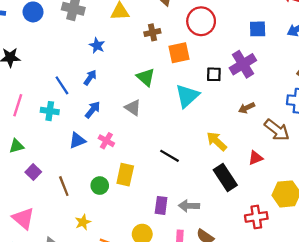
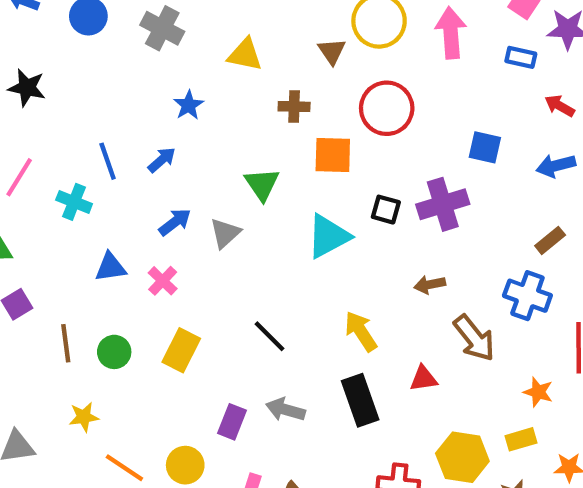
gray triangle: (133, 108) -> (225, 233), turned 30
blue arrow: (93, 110) -> (175, 222), moved
green circle: (100, 186) -> (114, 352), moved
gray arrow: (189, 206) -> (285, 410), moved

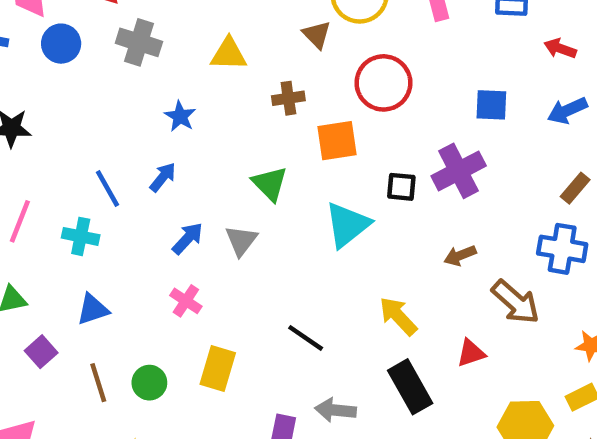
blue triangle: (111, 267) -> (93, 309), moved

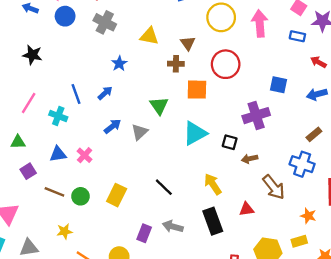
brown triangle: (317, 35) -> (188, 43), moved
black square: (401, 187) -> (230, 142), moved
pink cross: (186, 301) -> (85, 155), moved
brown line: (98, 383) -> (54, 192), turned -60

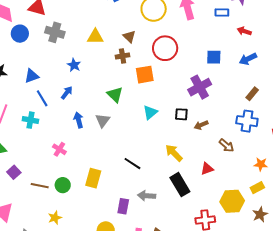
blue arrow: (112, 126) -> (79, 120), turned -56
cyan triangle: (195, 133) -> (150, 112), size x0.7
blue triangle: (58, 154) -> (32, 76), moved
brown arrow: (274, 187) -> (226, 145), size x0.7

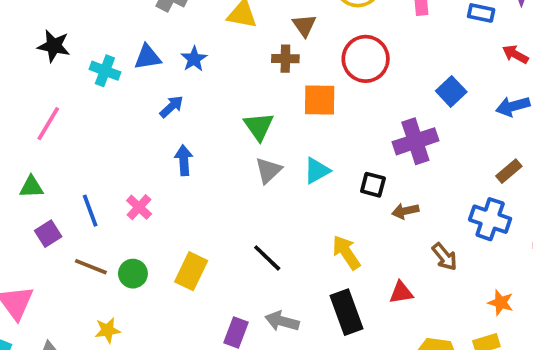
blue square: (214, 57) -> (451, 91), turned 35
blue triangle: (32, 76) -> (148, 57), moved
blue line: (42, 98) -> (90, 211), moved
cyan cross: (30, 120) -> (105, 71), moved
gray triangle: (103, 120) -> (268, 170), moved

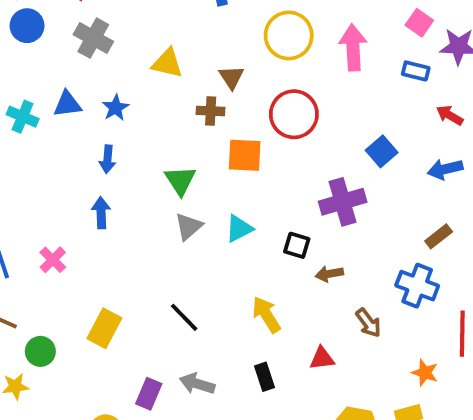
blue arrow: (172, 107) -> (107, 159), moved, turned 135
green circle: (133, 274) -> (40, 351), moved
black rectangle: (347, 312) -> (264, 377), size x0.6

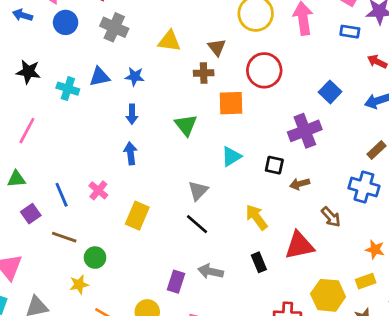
blue star: (116, 108) -> (135, 77), turned -30
gray triangle: (189, 226) -> (198, 191), moved
yellow rectangle: (104, 328) -> (137, 216), moved
red triangle: (322, 358) -> (299, 246), size x1.6

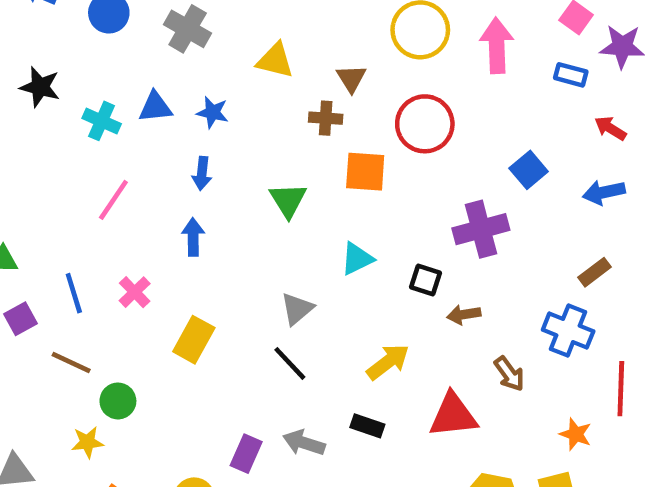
pink line: (27, 131) -> (113, 200), moved
yellow arrow: (257, 217) -> (388, 362), turned 84
black rectangle: (259, 262) -> (367, 426), moved, turned -54

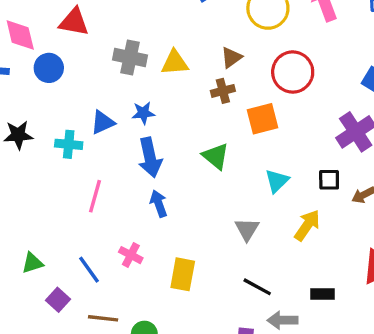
gray cross: (188, 29) -> (130, 57), moved
brown triangle: (351, 78) -> (231, 58), turned 45
blue arrow: (202, 173) -> (150, 158), size x1.6
yellow arrow: (388, 362) -> (307, 225), moved
black line: (290, 363) -> (257, 287), moved

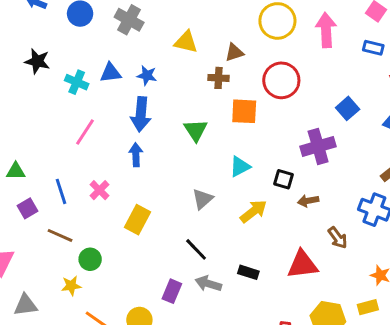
gray cross: (130, 57) -> (129, 20), moved

